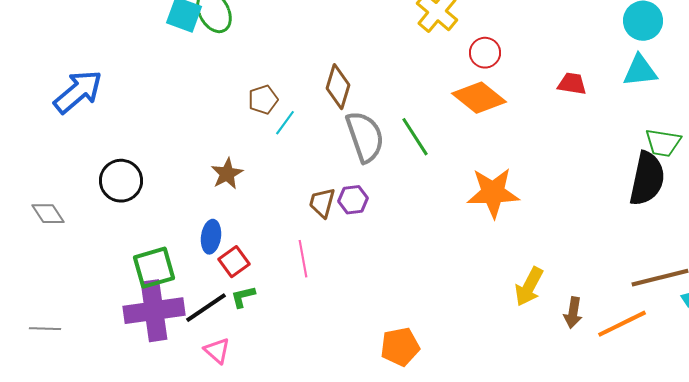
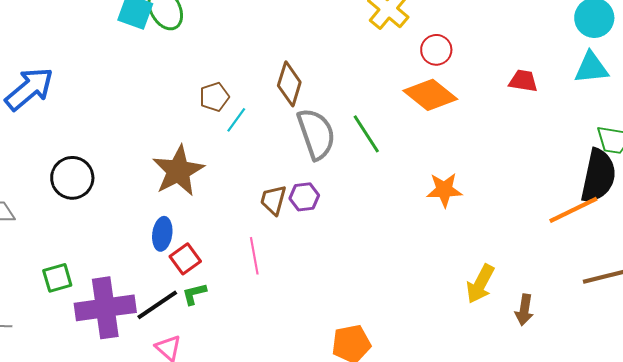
brown star: (227, 174) -> (178, 171), size x1.6
orange star: (493, 193) -> (444, 190), size x0.7
green square: (154, 268) -> (57, 278), moved, size x0.7
orange line: (622, 324) -> (573, 210), moved

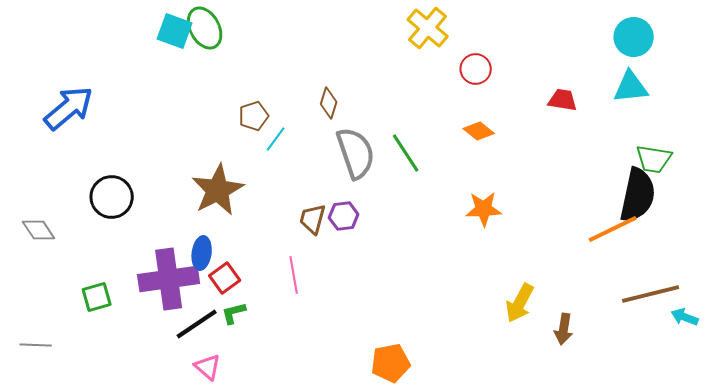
brown diamond: (289, 84) -> (329, 103), size x0.7
orange diamond: (430, 95) -> (479, 131), moved, size x0.6
purple cross: (105, 308) -> (169, 279), moved

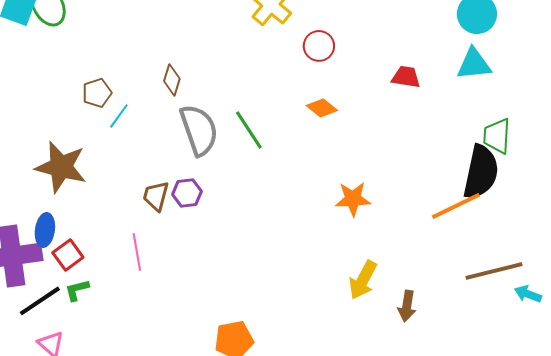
green trapezoid: (654, 159) -> (497, 136), turned 84
brown star: (218, 190) -> (61, 167), turned -30
orange star: (484, 209) -> (353, 199), moved

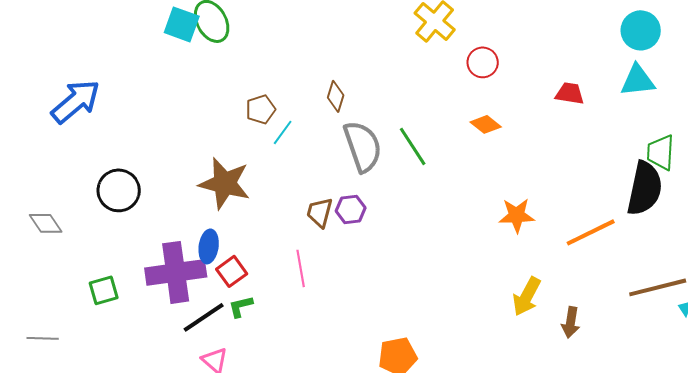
orange line: (456, 206) -> (591, 232), moved

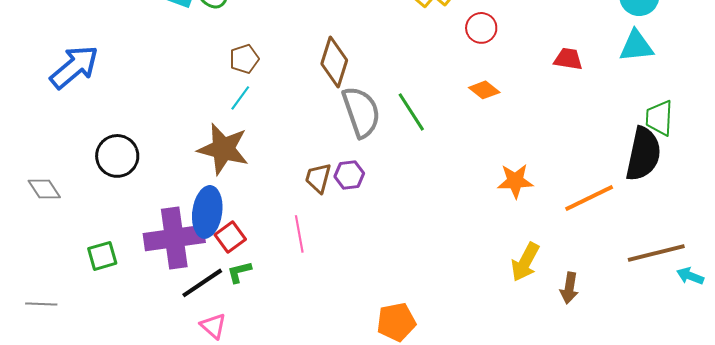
brown diamond: (336, 96) -> (334, 62), size x1.6
brown pentagon: (261, 109) -> (244, 59), moved
cyan line: (283, 132) -> (240, 98), moved
blue ellipse: (209, 246) -> (207, 212), size x1.5

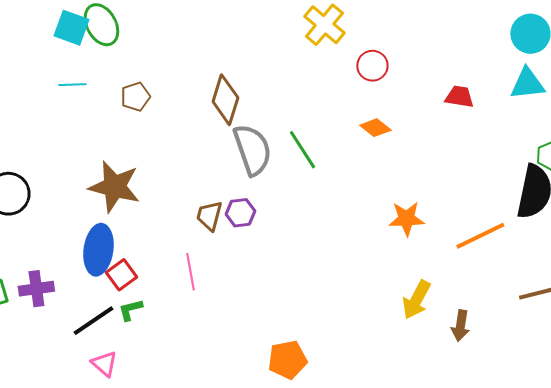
cyan line: (240, 98) -> (72, 85), moved, turned 52
purple cross: (174, 238) -> (36, 289), moved, size x0.6

